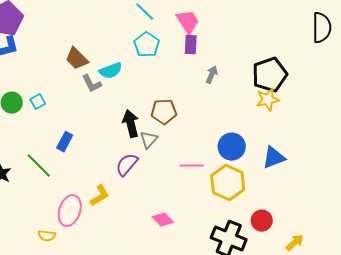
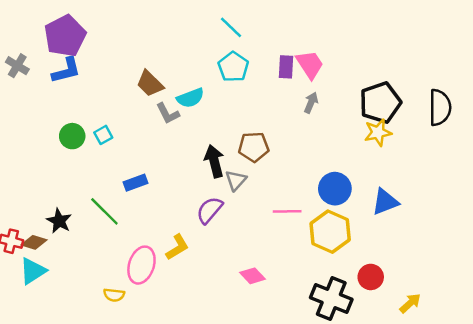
pink trapezoid: (188, 22) -> (310, 64), moved
black semicircle: (322, 28) -> (440, 107), moved
blue rectangle: (65, 142) -> (135, 183), turned 42

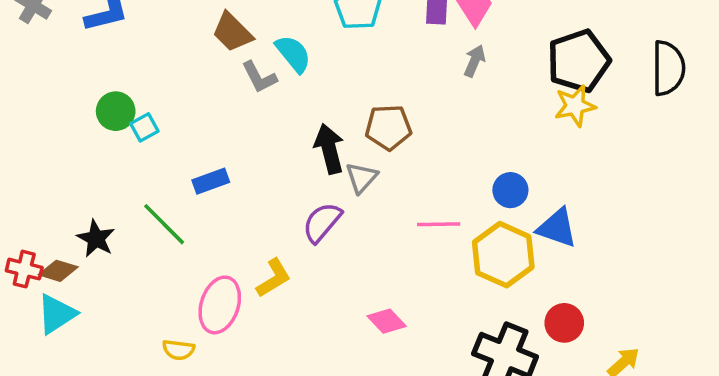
cyan semicircle: (190, 98) -> (293, 54), turned -108
cyan square: (103, 135) -> (144, 127), moved
blue circle: (335, 189) -> (510, 190), size x0.7
blue triangle: (385, 202) -> (557, 228), moved, turned 40

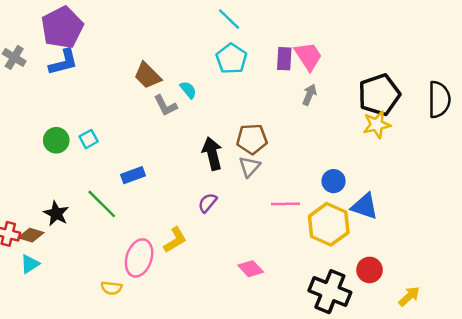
cyan semicircle: (293, 54) -> (188, 90), size x0.7
green circle: (116, 111) -> (56, 140), moved
gray triangle: (361, 178) -> (249, 167), moved
purple semicircle: (322, 222) -> (207, 203), size x0.7
cyan triangle: (56, 314) -> (30, 264), size x0.7

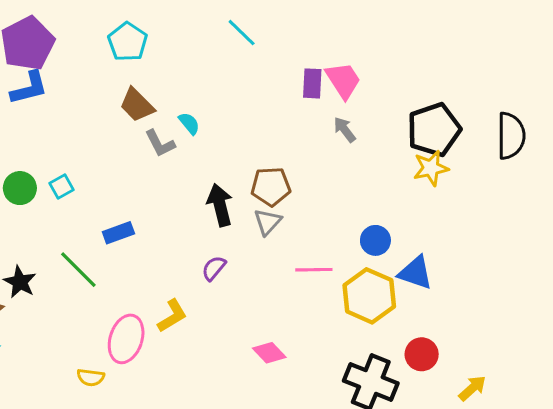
cyan pentagon: (231, 59) -> (128, 42), moved
gray arrow: (309, 95) -> (345, 130), turned -60

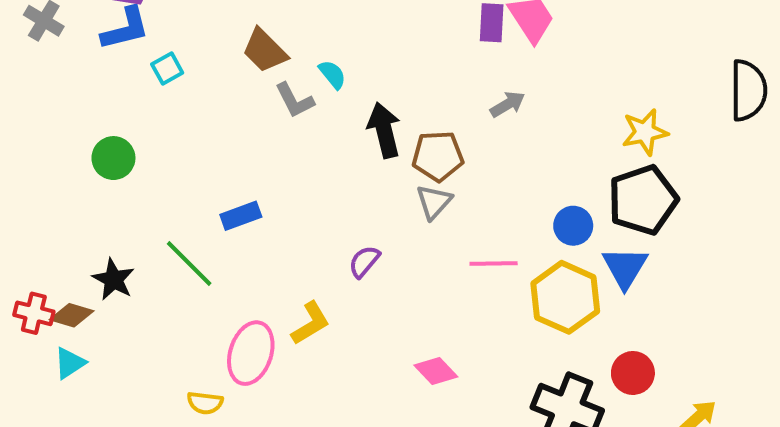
gray arrow: (345, 130) -> (508, 104), moved, turned 96
black pentagon: (434, 130) -> (643, 200), moved
cyan square: (61, 187) -> (167, 68), moved
black arrow: (220, 205) -> (384, 130), moved
blue triangle: (415, 273) -> (625, 267), turned 42

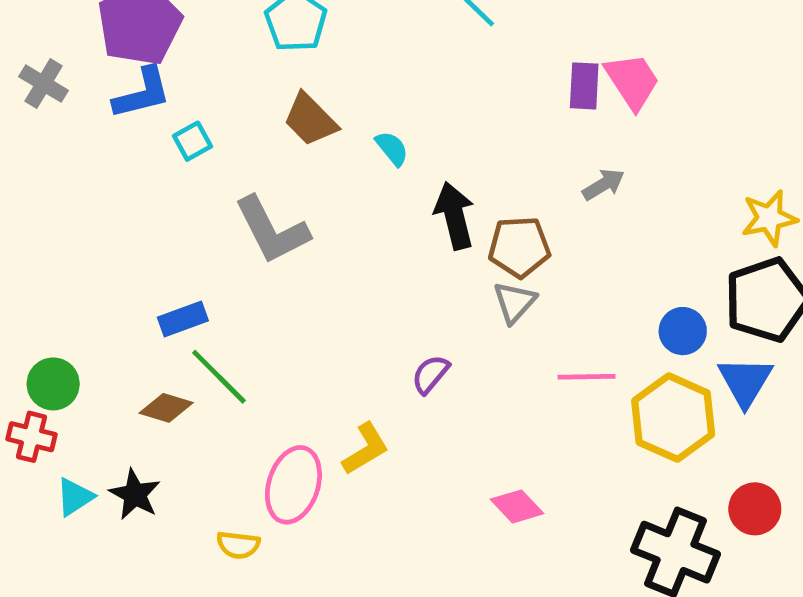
gray L-shape: (295, 100) -> (272, 230), moved, size x1.6
green circle: (113, 158) -> (53, 384), moved
blue rectangle: (241, 216) -> (183, 319), moved
black star: (113, 279) -> (135, 494), moved
brown diamond: (72, 315) -> (166, 408), moved

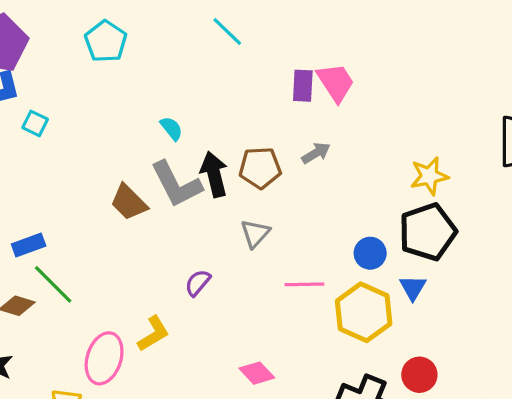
brown trapezoid: (310, 120) -> (129, 202), moved
cyan square: (193, 141) -> (35, 123), turned -35
gray L-shape: (272, 230) -> (176, 184), moved
brown pentagon: (519, 247) -> (260, 168), moved
blue triangle: (745, 381) -> (413, 288), size x0.7

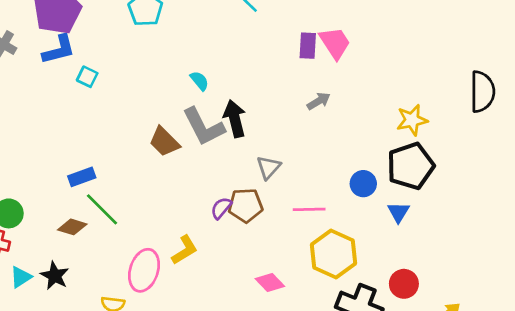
brown pentagon: (260, 168) -> (246, 205), moved
yellow hexagon: (364, 312) -> (333, 254), moved

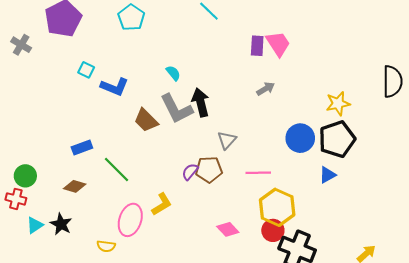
blue L-shape: (59, 50) -> (115, 87), moved, turned 36
blue circle: (363, 184) -> (300, 138), moved, size x1.4
green line: (102, 209) -> (117, 170), moved
blue triangle: (398, 212) -> (327, 175), turned 30
red circle: (404, 284) -> (273, 230), moved

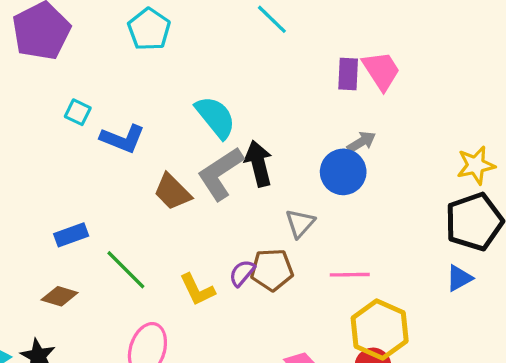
cyan semicircle: (173, 73) -> (215, 117), size x1.8
gray L-shape: (176, 109) -> (220, 174), turned 84
blue circle: (300, 138) -> (343, 172), moved
yellow L-shape: (162, 204) -> (197, 290), moved, turned 95

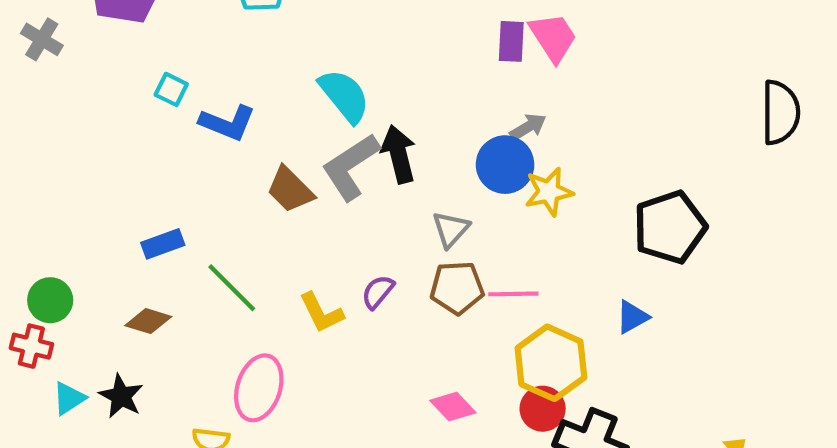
yellow star: (476, 165) -> (549, 192), moved
brown pentagon: (272, 270) -> (457, 288), moved
blue triangle: (459, 278) -> (632, 317), moved

